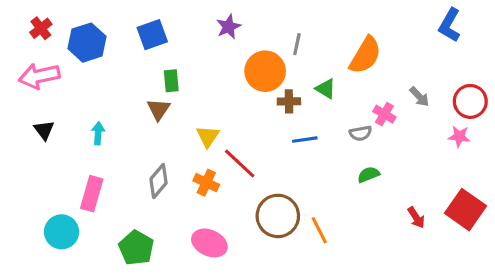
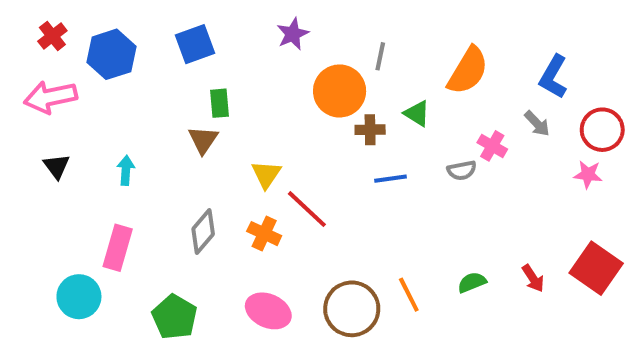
blue L-shape: (450, 25) -> (553, 77), moved
green semicircle: (368, 175) -> (472, 282), moved
brown circle: (278, 216) -> (352, 309), moved

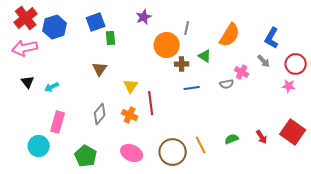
red cross: (52, 36) -> (26, 18), size x1.6
green rectangle: (219, 103) -> (111, 38), moved
cyan arrow: (126, 170) -> (52, 87), moved, turned -120
red line: (307, 209) -> (151, 103), turned 40

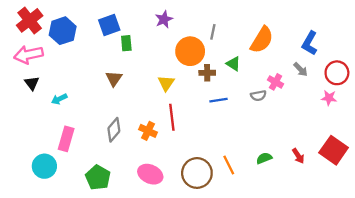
black triangle: (28, 82) -> (32, 83), moved
yellow triangle: (131, 86) -> (166, 83), moved

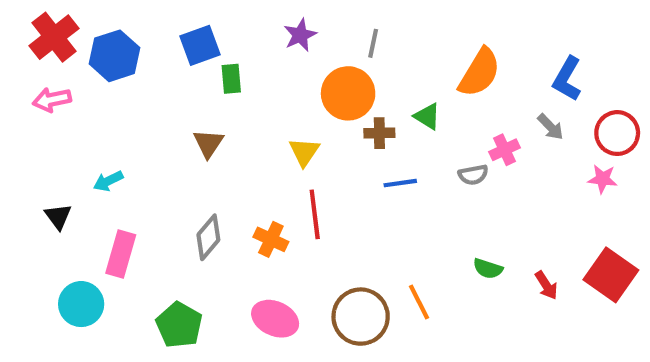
gray line: (213, 32) -> (373, 43), moved
pink arrow: (28, 55) -> (52, 100), size x0.7
pink cross: (275, 82) -> (505, 150), turned 35
black triangle: (32, 83) -> (58, 216), moved
green semicircle: (264, 158) -> (488, 269), moved, turned -140

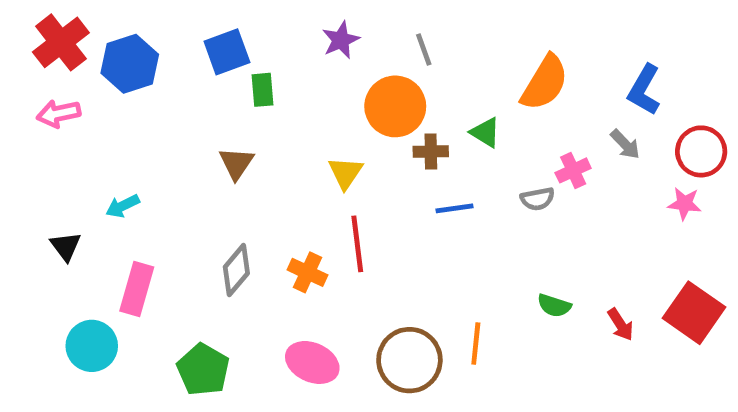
gray line: (373, 43) -> (424, 50), turned -32
orange line: (419, 302) -> (476, 344), turned 33

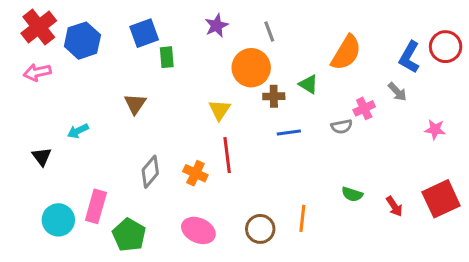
red circle: (701, 151) -> (446, 47), moved
brown triangle: (236, 163) -> (135, 104), moved
pink rectangle: (137, 289) -> (96, 206), moved
red square: (694, 313) -> (441, 199), turned 30
brown circle: (409, 360) -> (260, 229), size x0.7

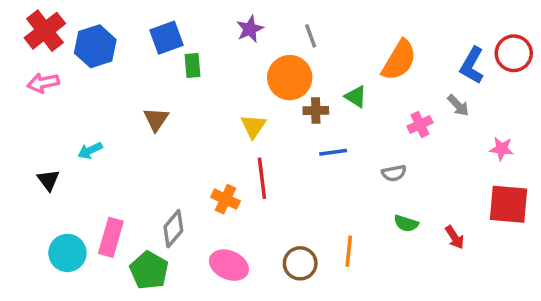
gray semicircle: (342, 126) -> (394, 173), moved
gray diamond: (150, 172) -> (173, 229), moved
red square: (441, 199) -> (508, 204), moved, turned 30

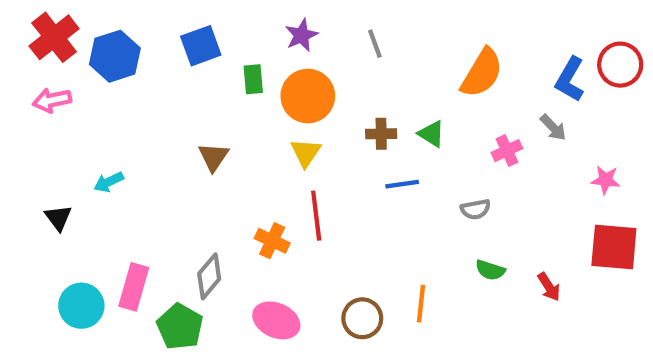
green rectangle: (192, 65) -> (253, 79), moved
orange circle: (290, 78) -> (308, 96), moved
green triangle: (356, 97) -> (431, 134), moved
brown triangle: (156, 119) -> (213, 157), moved

